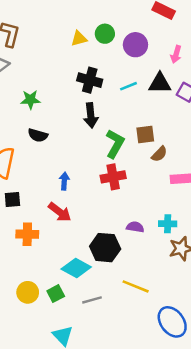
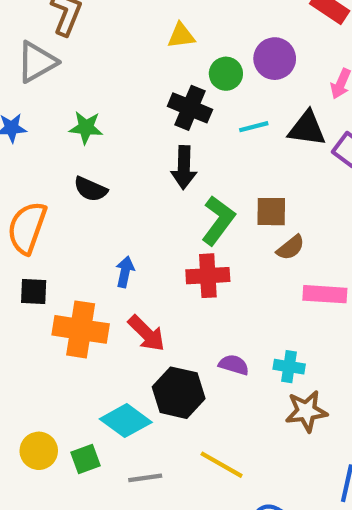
green circle: (105, 34) -> (226, 74), moved
red arrow: (60, 212) -> (147, 333), moved
orange cross: (27, 234) -> (81, 329), moved, size x1.4

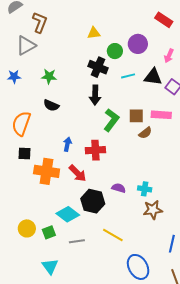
red cross: (208, 276) -> (95, 150), moved
pink rectangle: (325, 294) -> (161, 115), moved

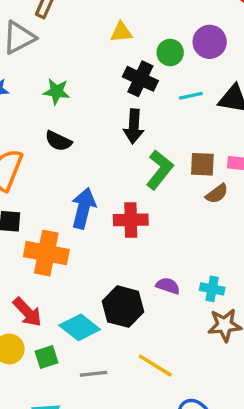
yellow triangle: (94, 33) -> (121, 32), moved
blue arrow: (67, 144) -> (83, 208), size x1.6
red arrow: (78, 173) -> (27, 312), moved

